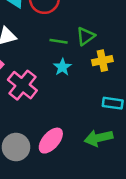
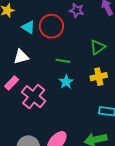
green triangle: (86, 36) -> (98, 47), moved

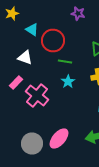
red circle: (51, 26) -> (53, 40), moved
white triangle: (21, 57) -> (25, 58), turned 35

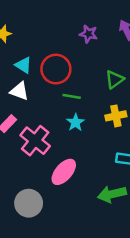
cyan triangle: (32, 30) -> (23, 65), moved
pink ellipse: (59, 138) -> (64, 172), moved

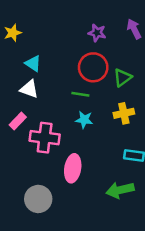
red circle: (56, 69) -> (93, 67), moved
cyan star: (75, 122) -> (84, 120), turned -30
pink cross: (35, 141) -> (45, 138), turned -32
pink ellipse: (64, 172) -> (73, 168), turned -32

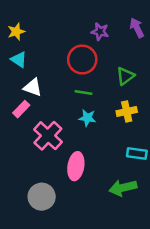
cyan triangle: (33, 63) -> (19, 60), moved
red circle: (93, 67) -> (82, 60), moved
pink rectangle: (18, 121) -> (21, 109), moved
pink cross: (45, 138) -> (48, 136), turned 36

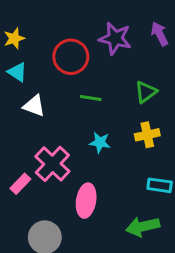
purple star: (100, 32) -> (115, 38), size x1.5
red circle: (82, 60) -> (71, 57), moved
green line: (83, 93) -> (91, 98), moved
pink rectangle: (21, 109) -> (20, 184), moved

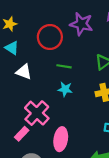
cyan star: (100, 142) -> (65, 89), moved
pink rectangle: (20, 184) -> (22, 134), moved

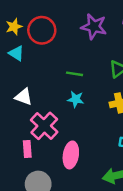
red circle: (50, 37) -> (42, 30), moved
white triangle: (24, 72) -> (24, 97), moved
pink rectangle: (22, 134) -> (27, 149), turned -48

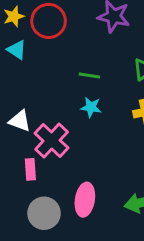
white triangle: (24, 97) -> (20, 121), moved
pink ellipse: (71, 155) -> (85, 200), moved

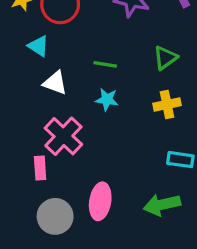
cyan triangle: (17, 50) -> (38, 46), moved
white triangle: (20, 121) -> (55, 83), moved

